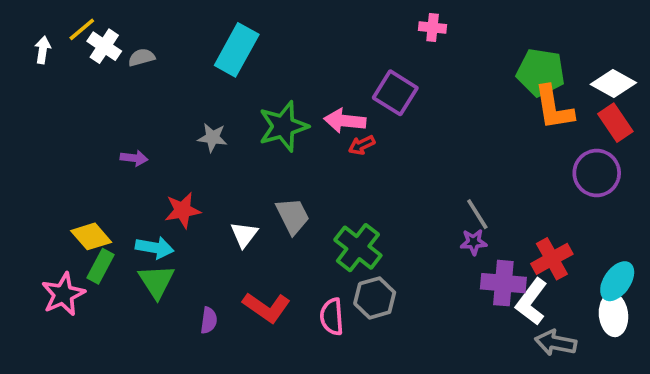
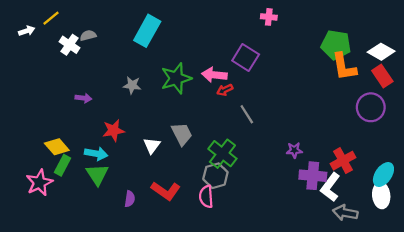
white cross: (104, 46) -> (70, 45), moved
white arrow: (43, 50) -> (27, 31), turned 63
gray line: (477, 214) -> (247, 114), moved
gray hexagon: (375, 298) -> (215, 176), moved

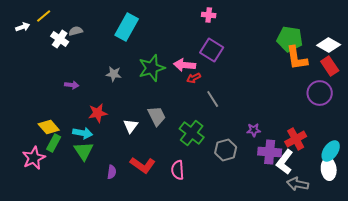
pink cross: (269, 17) -> (209, 15), moved
gray hexagon: (215, 176) -> (226, 150), moved

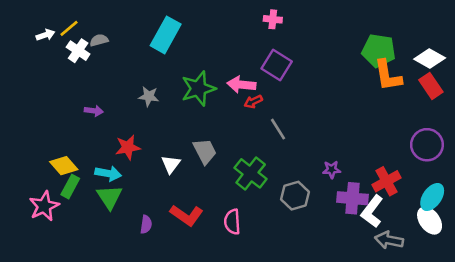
yellow line: (44, 16) -> (69, 28), moved
white arrow: (23, 27) -> (45, 35), moved
purple circle: (320, 93) -> (427, 145), moved
white ellipse: (329, 169) -> (430, 220), turned -30

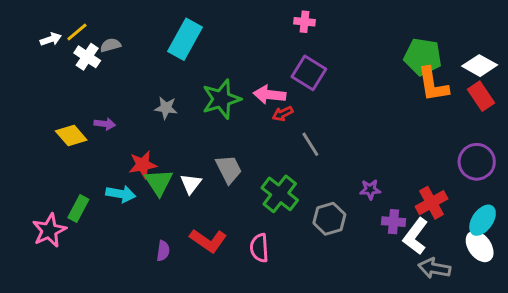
yellow diamond: (64, 166) -> (71, 136), moved
green triangle: (109, 197) -> (159, 182), moved
purple cross: (352, 198) -> (394, 222), size x0.7

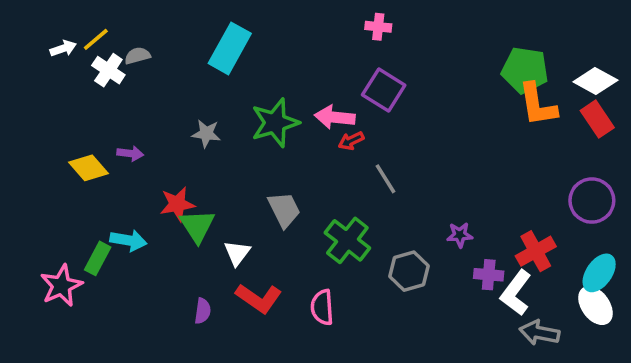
white triangle: (191, 184) -> (237, 253), moved
cyan arrow: (121, 194) -> (128, 240), moved

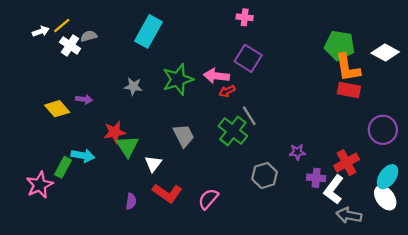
red rectangle: (597, 119) -> (349, 90), moved, turned -45
green cross: (347, 240) -> (233, 131), moved
pink semicircle: (322, 307) -> (208, 199), turned 45

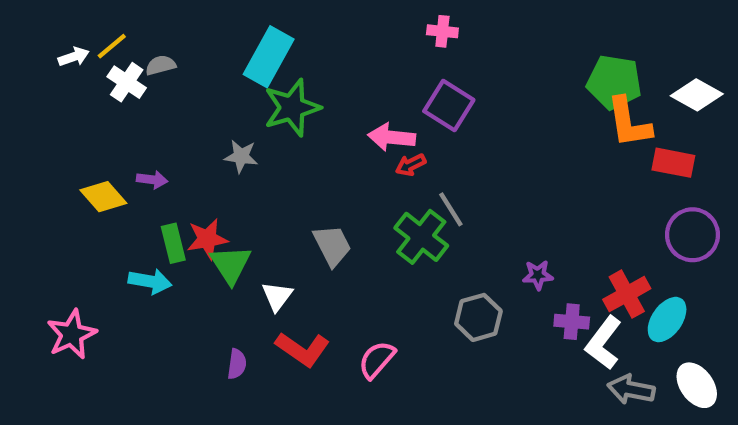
green star: (178, 79) -> (292, 108), moved
red rectangle: (349, 90) -> (673, 163), moved
green rectangle: (63, 167) -> (173, 243), moved, turned -42
cyan ellipse: (388, 177) -> (667, 320), moved
white ellipse: (385, 198) -> (697, 385), moved

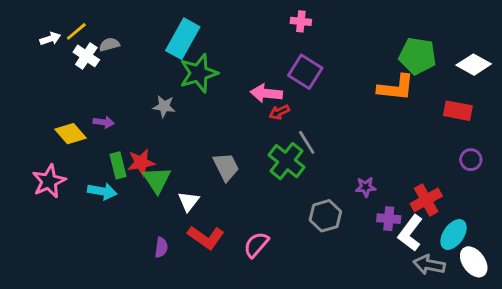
orange L-shape: (629, 122) -> (396, 88), moved, turned -75
purple circle: (692, 235) -> (471, 160), size x0.6
cyan ellipse: (667, 320) -> (454, 234), moved
pink star: (72, 334) -> (49, 181), moved

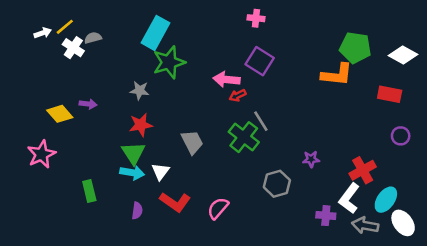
red star: (141, 162) -> (141, 125), moved
green rectangle: (118, 165) -> (89, 191), moved
cyan arrow: (102, 191) -> (132, 173), moved
purple cross: (389, 219) -> (326, 216), moved

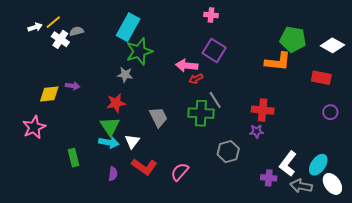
gray star: (140, 91) -> (125, 75), moved
yellow diamond: (60, 114) -> (49, 94), turned -55
green cross: (244, 137) -> (201, 113), turned -35
red cross: (363, 170) -> (263, 110), moved, turned 35

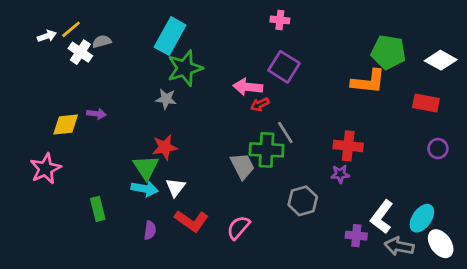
red star: (116, 103) -> (165, 147), moved
gray trapezoid: (158, 117) -> (242, 166), moved

